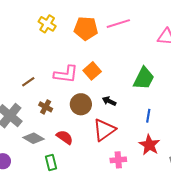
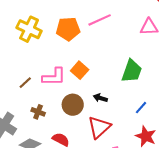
yellow cross: (47, 24) -> (29, 29), size x1.4
brown line: (28, 82) -> (25, 83), moved
blue line: (148, 116) -> (141, 108), turned 40

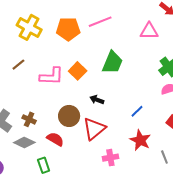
green trapezoid: (132, 71) -> (112, 63), moved
brown line: (25, 83) -> (18, 65), moved
brown circle: (73, 105) -> (69, 116), moved
brown cross: (38, 112) -> (29, 119), moved

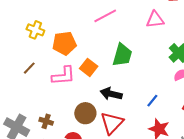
yellow cross: (29, 27) -> (35, 30), size x0.7
orange pentagon: (68, 29) -> (64, 43), moved
black arrow: (97, 100) -> (111, 94), size x1.5

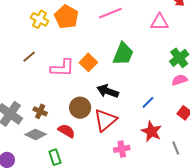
orange pentagon: (64, 43) -> (66, 17), moved, turned 30

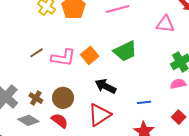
green trapezoid: (123, 54) -> (125, 51), turned 35
brown line: (29, 57) -> (37, 53), moved
blue line: (148, 102) -> (144, 102), turned 32
brown circle: (80, 108) -> (63, 98), moved

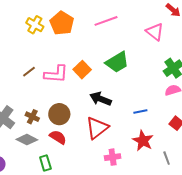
pink triangle: (165, 24) -> (155, 32), turned 36

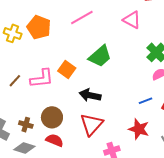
blue line: (140, 112) -> (146, 101), moved

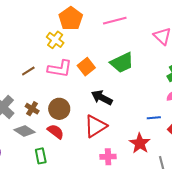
yellow cross: (13, 33) -> (55, 40), moved
brown line: (15, 81) -> (28, 71), moved

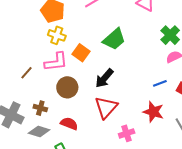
yellow cross: (55, 40) -> (57, 35), moved
black arrow: (102, 98) -> (104, 78), turned -60
brown circle: (59, 109) -> (67, 87), moved

